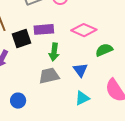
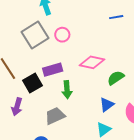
blue triangle: (80, 70) -> (107, 105), moved, turned 42
gray trapezoid: (49, 76) -> (55, 116), moved

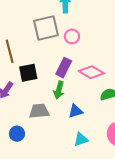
purple rectangle: (53, 70) -> (64, 68), moved, turned -66
blue triangle: (107, 105) -> (76, 111), moved

